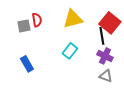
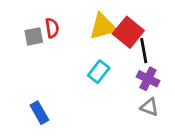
red square: (110, 23) -> (128, 32), moved
blue rectangle: (27, 64) -> (39, 113), moved

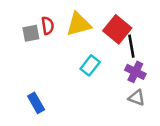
yellow triangle: (103, 27) -> (79, 24), moved

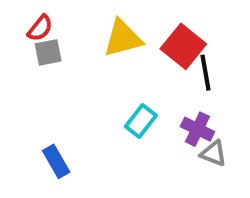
red semicircle: (48, 26) -> (40, 28), moved, turned 48
cyan rectangle: (90, 65) -> (141, 121), moved
purple cross: (135, 72) -> (197, 129), moved

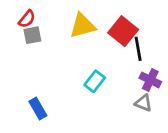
purple cross: (197, 129) -> (150, 80), moved

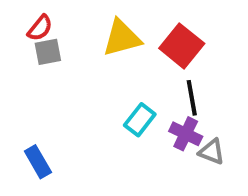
black line: (138, 49) -> (192, 98), moved
purple cross: (150, 80) -> (186, 134), moved
blue rectangle: (38, 108) -> (38, 162), moved

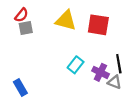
yellow triangle: (122, 38) -> (66, 20), turned 30
red square: (182, 46) -> (98, 25), turned -30
black line: (192, 98) -> (119, 64), moved

